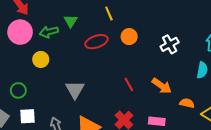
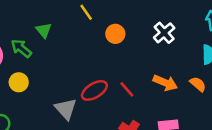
green arrow: (49, 32) -> (21, 48), turned 66
red ellipse: (96, 42) -> (94, 90), moved
orange semicircle: (187, 103) -> (198, 84), moved, turned 40

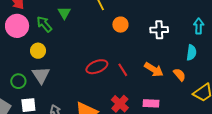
white cross: (164, 33) -> (159, 30), turned 30
gray triangle: (66, 109) -> (41, 75), moved

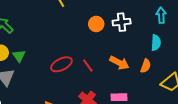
green triangle: (64, 13) -> (19, 56), moved
orange circle: (120, 25) -> (96, 24), moved
orange semicircle: (180, 75) -> (146, 66), turned 64

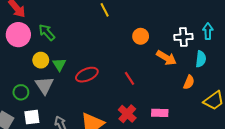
white cross: (122, 22) -> (183, 37), moved
orange arrow: (119, 63) -> (166, 58), moved
red ellipse: (61, 64) -> (87, 75), moved

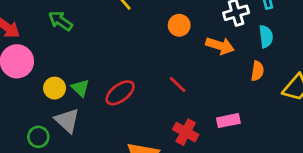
green arrow: (47, 32) -> (60, 21), moved

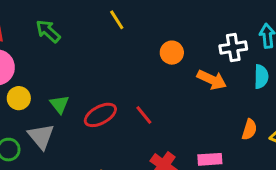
orange semicircle: (257, 71) -> (249, 130), moved
red line: (178, 85) -> (144, 115), moved
yellow circle: (55, 88) -> (19, 98), moved

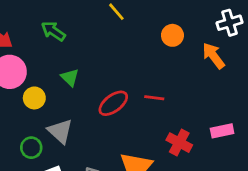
orange arrow: (212, 80) -> (214, 56), turned -144
green triangle: (59, 104) -> (70, 77), moved
red line: (144, 115) -> (154, 98), turned -36

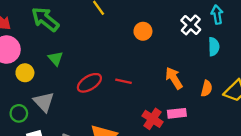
white cross: (230, 23) -> (191, 25), turned -36
green arrow: (53, 31) -> (45, 19), size x1.4
orange arrow: (214, 56) -> (174, 78), moved
red cross: (179, 143) -> (153, 119), moved

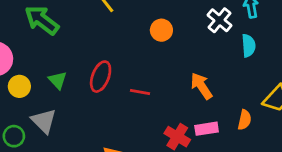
green triangle: (56, 58) -> (58, 80), moved
red ellipse: (89, 83) -> (101, 77), moved, turned -35
orange semicircle: (207, 88) -> (245, 120), moved

